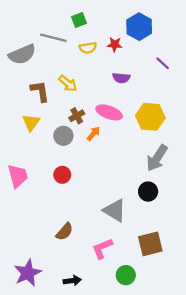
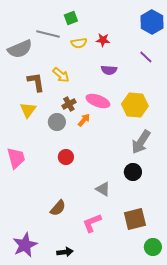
blue hexagon: (139, 27) -> (152, 22), moved
red circle: (62, 175) -> (66, 157), moved
gray triangle: (115, 210) -> (103, 189), size x0.7
green circle: (126, 275) -> (153, 247), moved

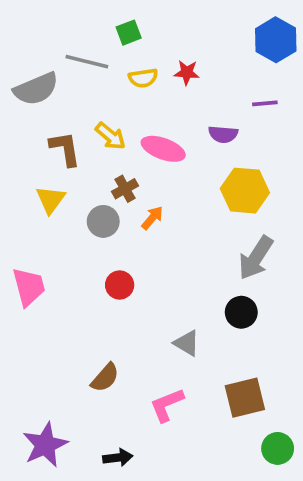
purple line: (146, 57) -> (265, 103), turned -48
purple semicircle: (109, 70) -> (223, 134), moved
pink ellipse: (98, 101) -> (163, 149), moved

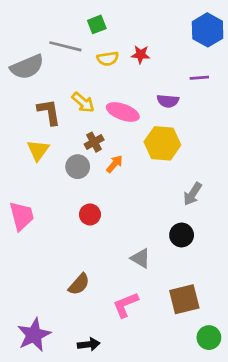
yellow hexagon: (245, 191) -> (162, 143), moved
gray arrow: (256, 258) -> (193, 194), size x0.7

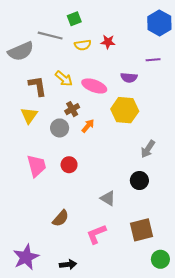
pink trapezoid: (22, 216) -> (36, 166), moved

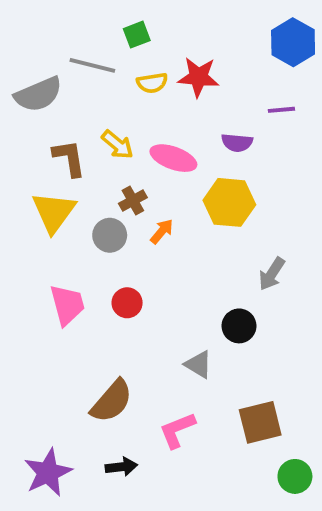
red star: (108, 42) -> (198, 77), size x1.5
yellow triangle: (29, 115) -> (54, 212), size x1.4
black circle: (139, 180) -> (239, 326), moved
brown semicircle: (61, 218) -> (112, 401), size x1.4
black arrow: (68, 265) -> (121, 467), moved

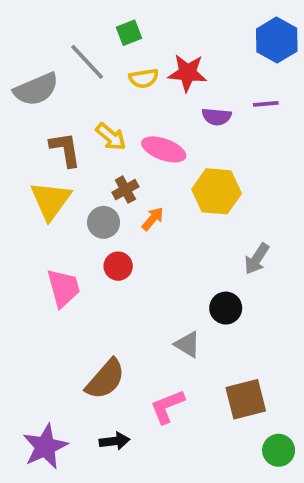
gray line: (92, 65) -> (87, 62), turned 33
purple semicircle: (237, 143) -> (217, 117), moved
red circle: (127, 303) -> (118, 266), moved

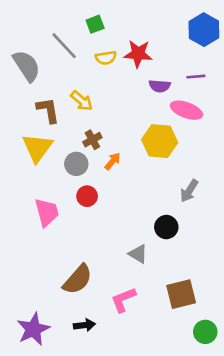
gray semicircle: (36, 89) -> (27, 66), turned -100
pink ellipse: (164, 149) -> (186, 110), moved

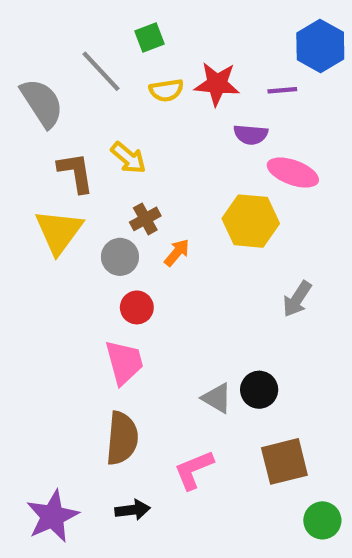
purple line: (196, 77) -> (282, 90), moved
pink trapezoid: (47, 212) -> (124, 362), moved
black circle: (166, 227) -> (259, 390), moved
brown semicircle: (78, 279) -> (122, 438), turned -36

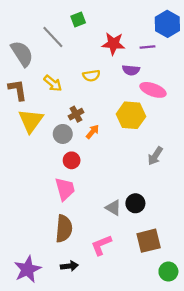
yellow semicircle: (166, 90) -> (91, 76), moved
yellow arrow: (128, 158) -> (53, 83), moved
brown L-shape: (76, 173) -> (18, 90), moved

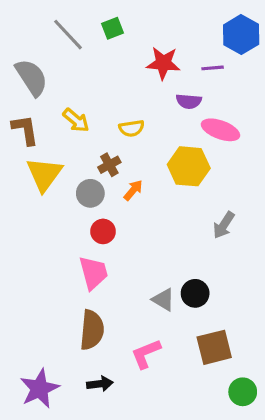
gray line: (53, 37) -> (68, 35), moved
yellow semicircle: (91, 76) -> (132, 128), moved

